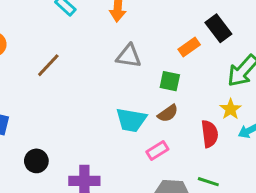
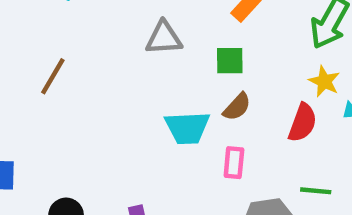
red semicircle: (210, 134) -> (302, 123), turned 40
pink rectangle: (157, 150) -> (234, 163), turned -40

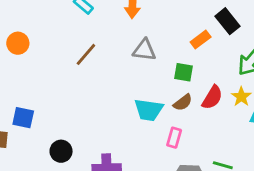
brown line: (53, 76) -> (86, 54), moved
red semicircle: (302, 123) -> (212, 97), moved

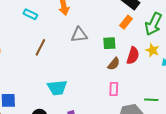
orange rectangle: (201, 40) -> (126, 22), moved
cyan trapezoid: (149, 110) -> (57, 88), moved

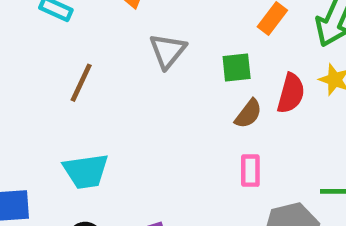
gray triangle: (79, 35) -> (168, 51), turned -42
cyan trapezoid: (57, 88) -> (86, 171), moved

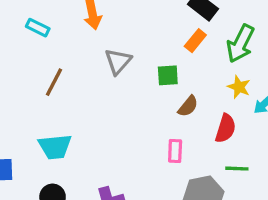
red semicircle: (291, 93) -> (226, 128), moved
brown semicircle: (248, 114) -> (188, 106), moved

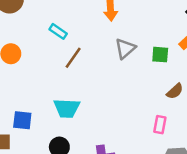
cyan rectangle: (38, 28) -> (58, 31), moved
green square: (168, 75) -> (160, 55), moved

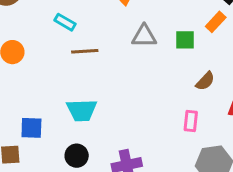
gray triangle: (125, 49) -> (144, 36), turned 45
brown line: (73, 58) -> (85, 51), turned 55

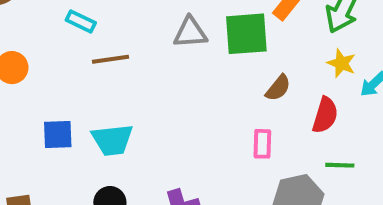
green square: (185, 40) -> (246, 34), size x1.6
blue square: (31, 128) -> (58, 134), moved

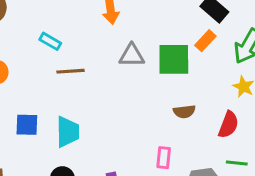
brown semicircle: (278, 88) -> (184, 112), moved, turned 40
cyan trapezoid: (112, 140) -> (68, 132), turned -88
pink rectangle: (262, 144) -> (164, 158), moved

